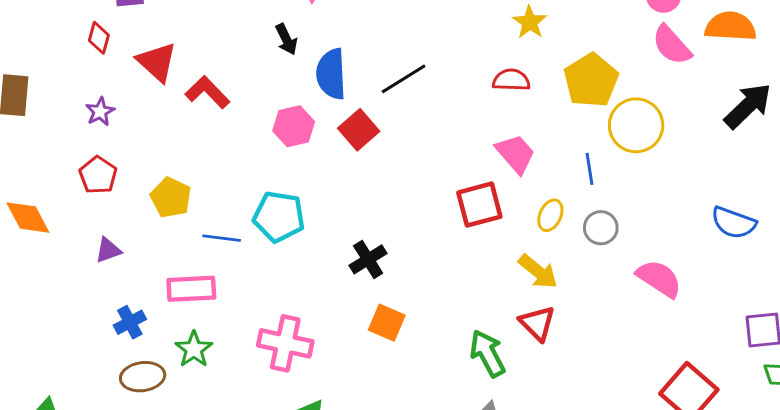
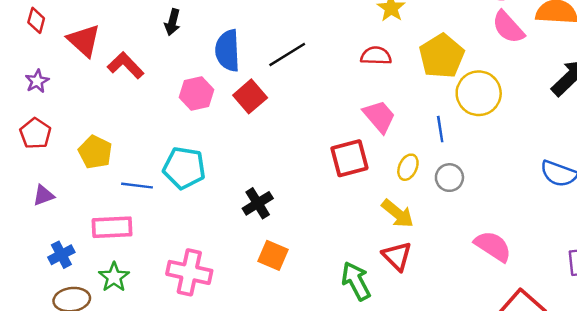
black arrow: (286, 39) -> (172, 22), moved, turned 40
pink semicircle: (659, 278) -> (493, 246), moved

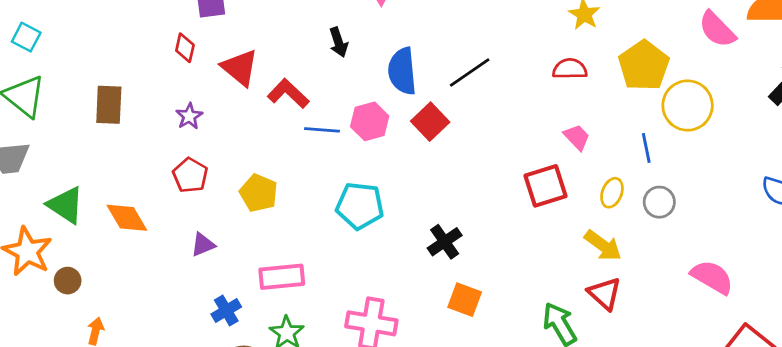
black arrow: (172, 22) -> (339, 42), turned -30
pink trapezoid: (379, 117) -> (577, 137), size x0.7
blue line: (137, 186) -> (322, 130), moved

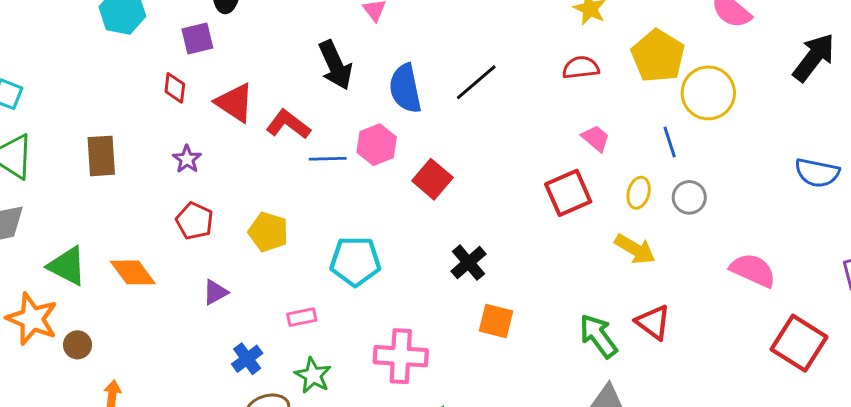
black arrow: (339, 42) -> (335, 65), size x1.6
red square: (430, 122) -> (432, 179), moved
cyan pentagon: (360, 206) -> (355, 261), moved
pink rectangle: (282, 277) -> (302, 317), size x0.6
red triangle: (605, 294) -> (653, 322), moved

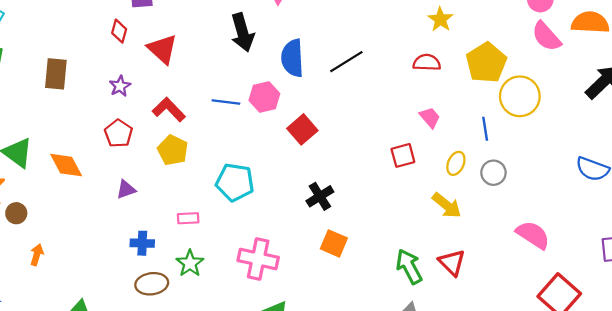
red L-shape: (288, 124) -> (169, 110), moved
red square: (568, 193) -> (403, 155), size x0.7
blue cross: (247, 359) -> (142, 243), turned 30

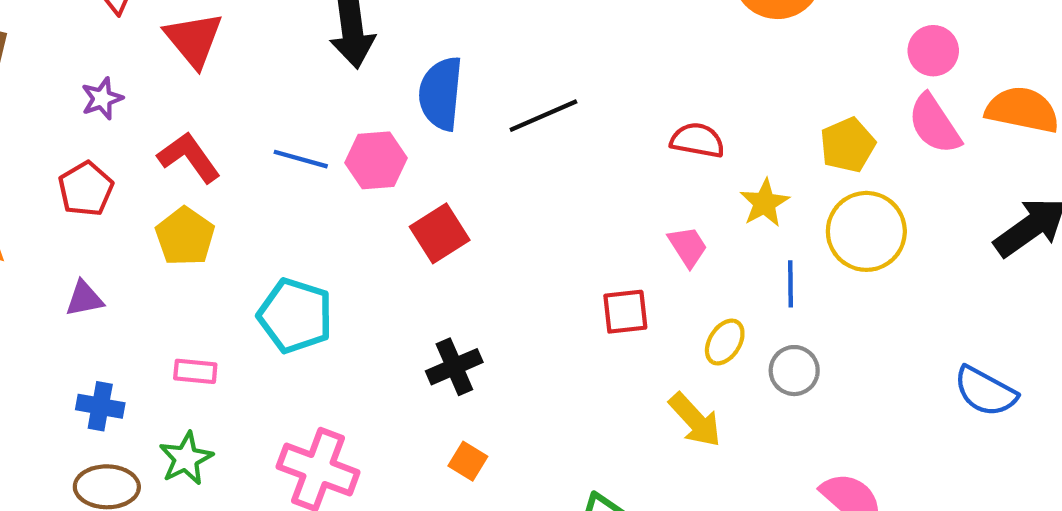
yellow star: (440, 19) -> (765, 203), moved
yellow pentagon: (486, 63) -> (848, 145), moved, size x0.7
orange square: (334, 243) -> (468, 461), size x0.7

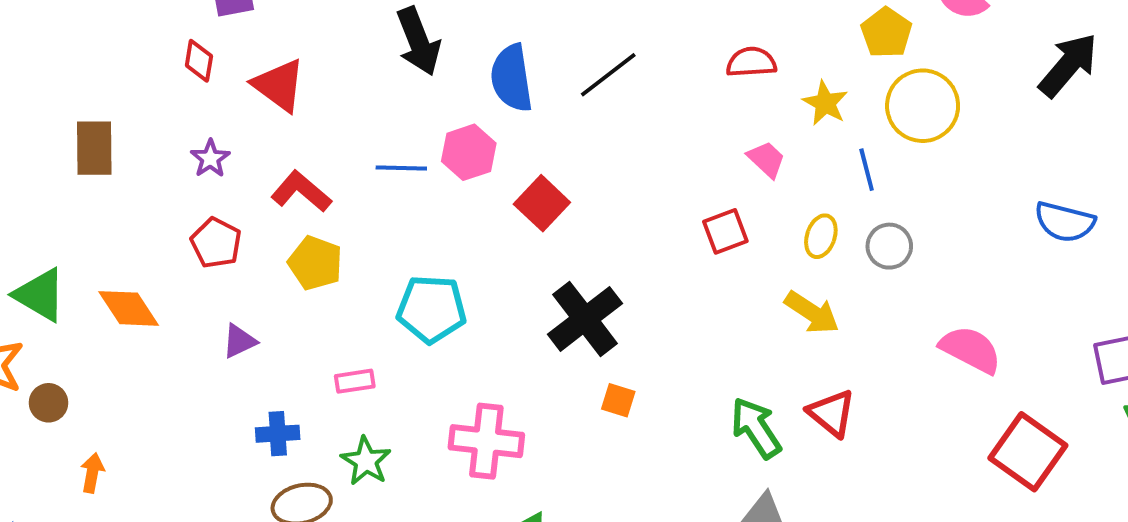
black cross: (454, 367) -> (585, 319), size x1.5

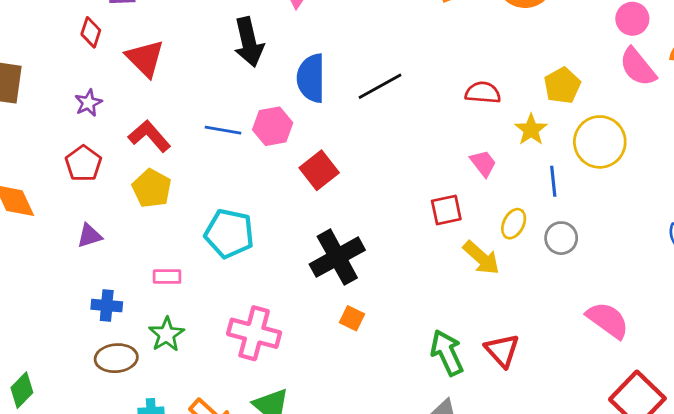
yellow pentagon: (886, 33) -> (562, 86), moved
yellow arrow: (812, 312) -> (481, 258), moved

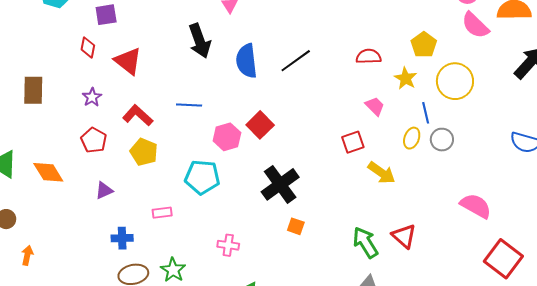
pink hexagon: (273, 126) -> (227, 137), moved
yellow ellipse: (514, 224) -> (412, 138), moved
gray circle: (561, 238) -> (442, 140), moved
pink cross: (254, 333) -> (228, 245), size x0.6
green star: (166, 334) -> (173, 270), moved

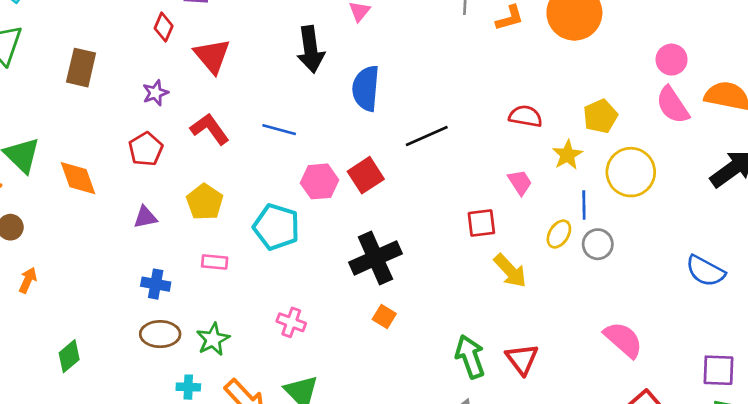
black line: (296, 61) -> (427, 136), moved
yellow pentagon: (144, 152) -> (205, 202), moved

